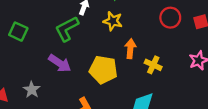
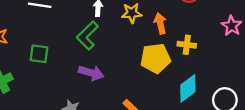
orange arrow: (130, 49) -> (160, 23), moved
yellow pentagon: (103, 70) -> (156, 58), moved

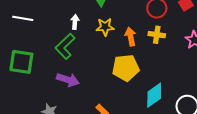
yellow cross: (187, 45) -> (157, 35), moved
green square: (39, 54) -> (21, 62), size x1.4

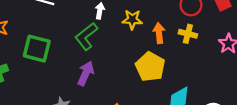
yellow pentagon: (126, 68) -> (150, 67), turned 30
purple arrow: (68, 80) -> (86, 73), turned -90

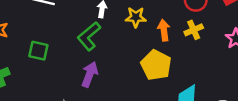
yellow cross: (188, 34) -> (194, 30), turned -36
green square: (37, 49) -> (38, 51), size x0.7

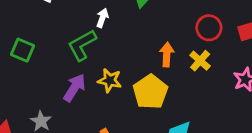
yellow star: (136, 17) -> (110, 80), moved
yellow cross: (194, 30) -> (200, 61), turned -36

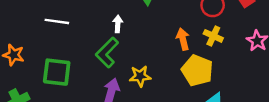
green square: (22, 50) -> (57, 72), size x1.4
yellow pentagon: (150, 92) -> (197, 70), moved

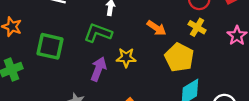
orange arrow: (183, 39) -> (156, 28), moved, turned 132
green L-shape: (107, 53) -> (98, 33), turned 60

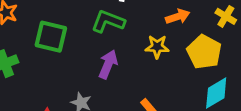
orange arrow: (156, 28) -> (178, 17), turned -54
yellow star: (126, 58) -> (157, 47), moved

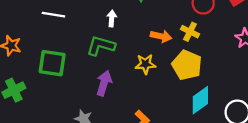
yellow cross: (226, 16) -> (190, 32), moved
orange arrow: (178, 17) -> (161, 36), turned 36

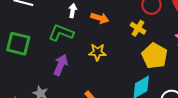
orange arrow: (161, 36) -> (100, 18), moved
yellow pentagon: (187, 65) -> (155, 56), moved

